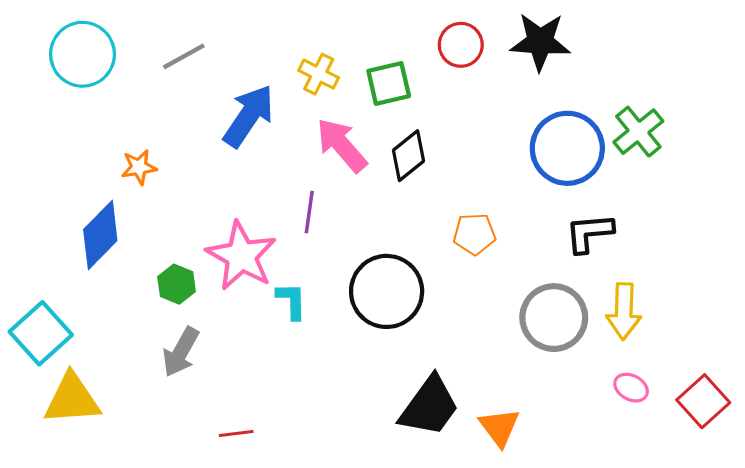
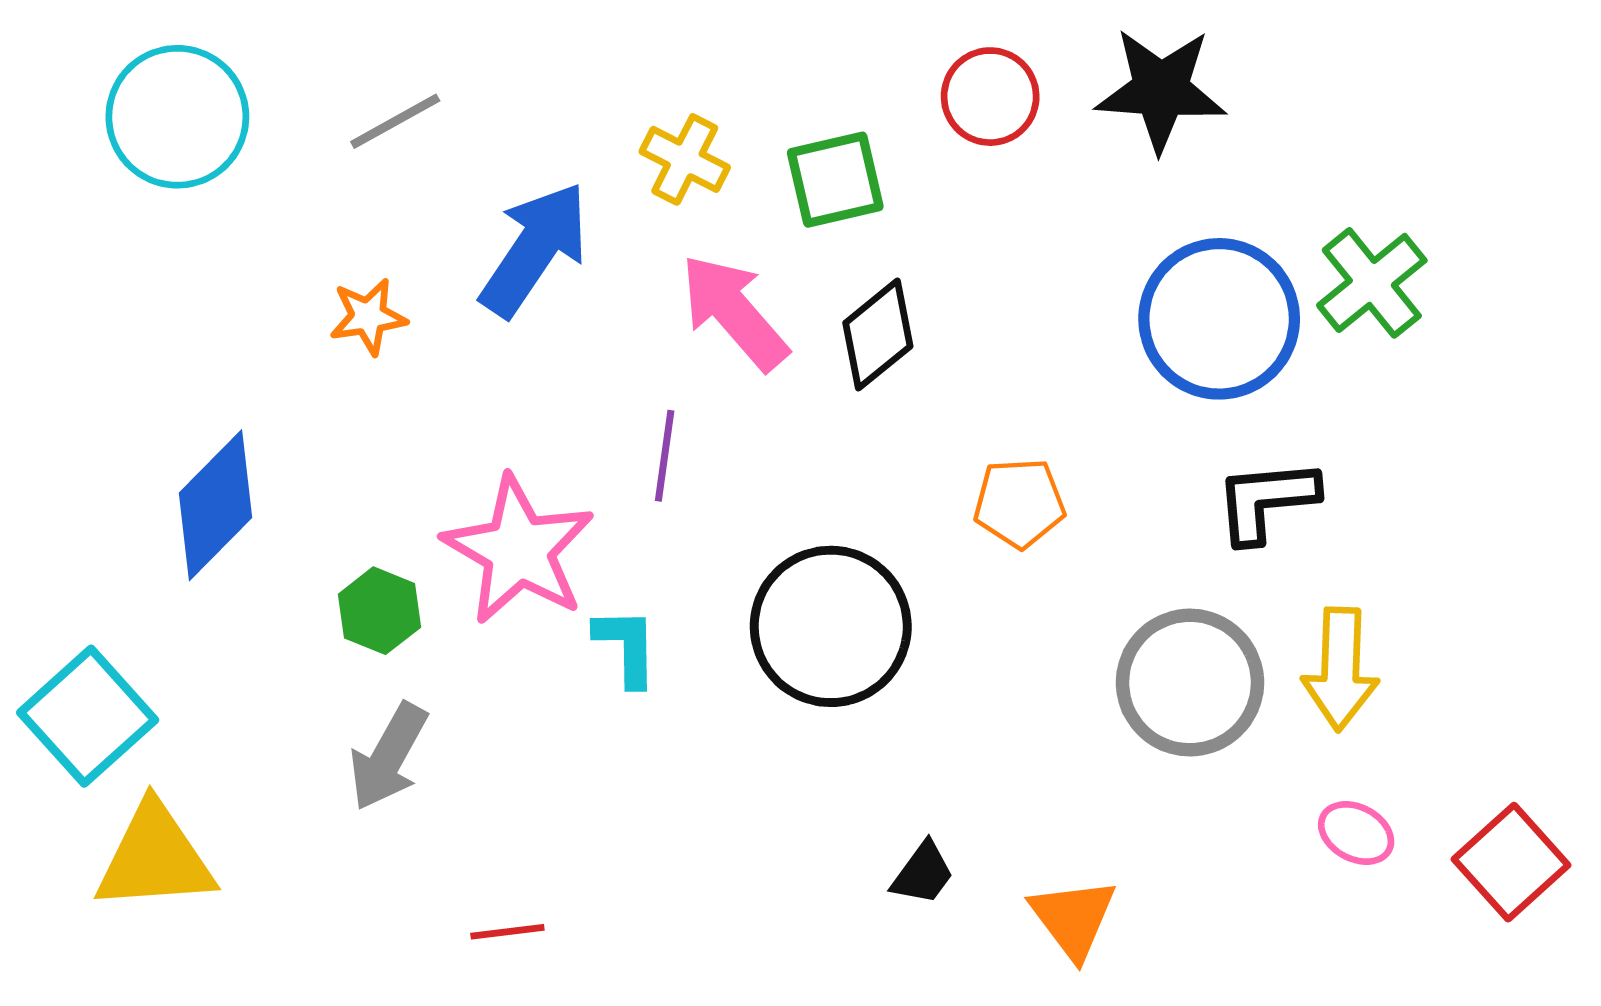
orange star: (139, 167) -> (368, 317), moved
black trapezoid: (429, 406) -> (923, 873), size x0.5

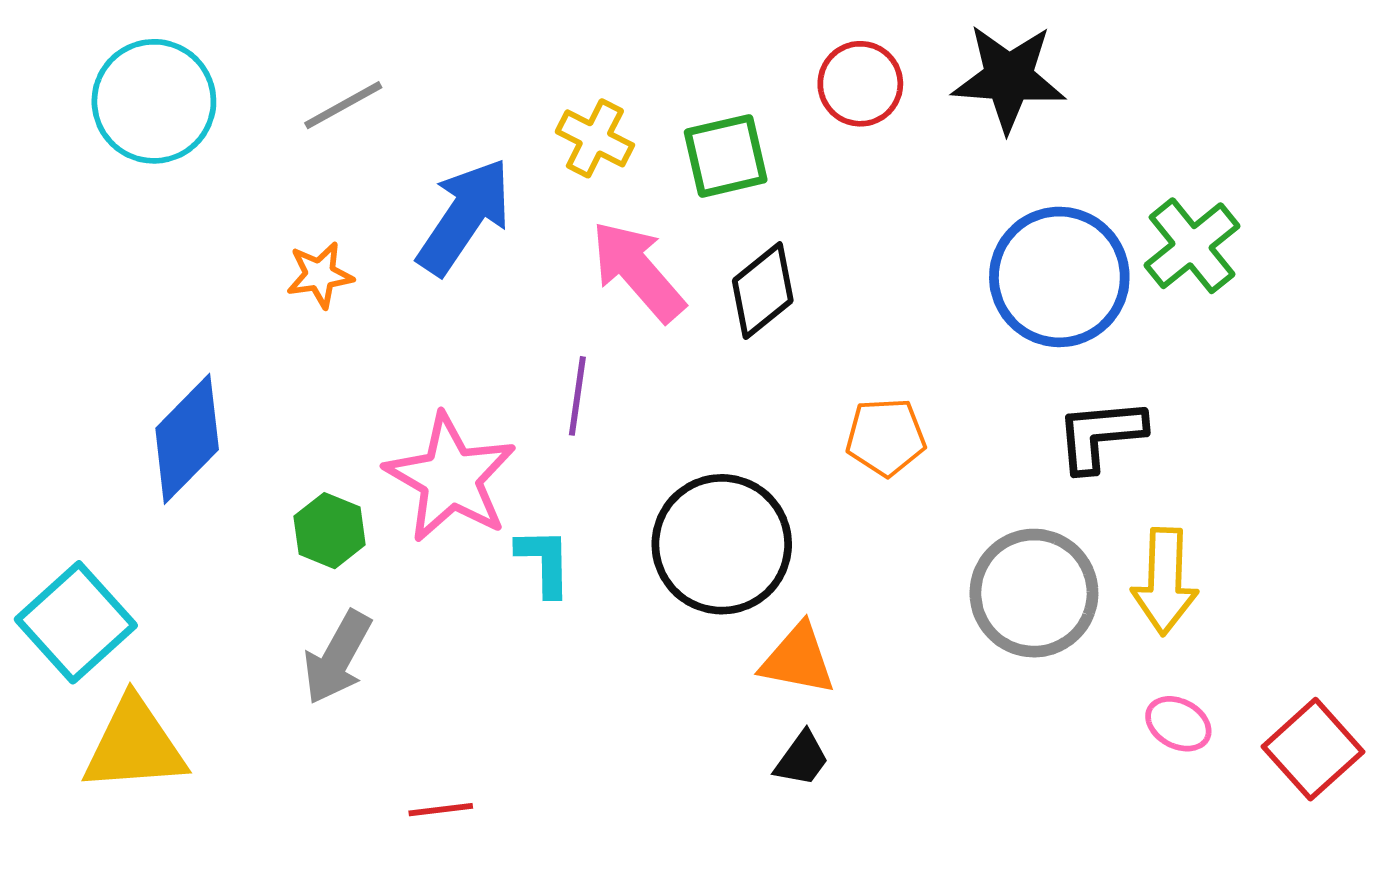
orange triangle: (1073, 918) -> (798, 659), moved, turned -42

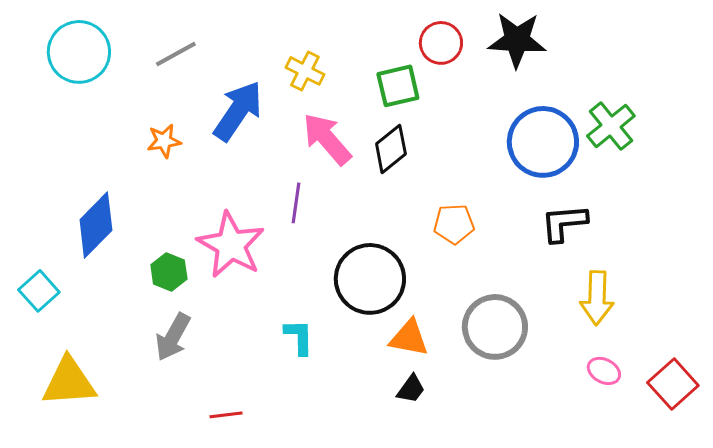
green square: (726, 156) -> (398, 86), moved
cyan L-shape: (544, 562) -> (299, 337), moved
gray circle: (1034, 593) -> (495, 327), moved
cyan square: (76, 622) -> (39, 291), moved, size x0.7

